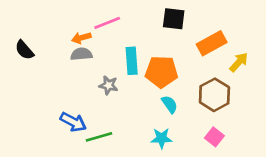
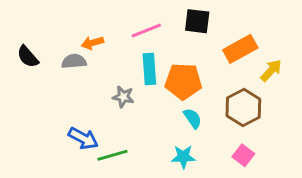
pink line: (107, 23) -> (146, 30), moved
gray semicircle: (81, 54) -> (74, 61), moved

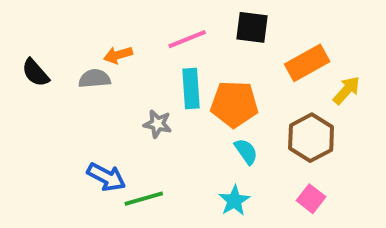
cyan star: (183, 157) -> (234, 201), turned -30

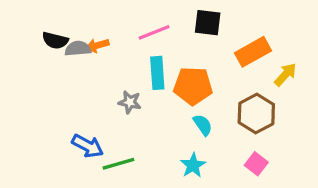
black semicircle: (35, 73) -> (55, 40), moved, turned -35
gray semicircle: (95, 79) -> (78, 49), moved

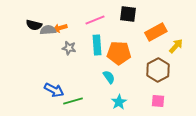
gray star: (130, 102) -> (69, 48), moved
cyan semicircle: (203, 125) -> (109, 77), moved
pink square: (256, 164) -> (158, 101), turned -32

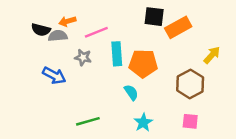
pink line: (95, 20) -> (96, 32), moved
orange arrow: (60, 28) -> (67, 21), moved
orange rectangle: (156, 32) -> (178, 27), moved
blue arrow: (54, 90) -> (54, 76), moved

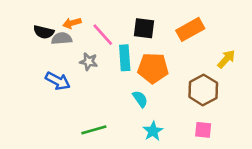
black square: (154, 17) -> (144, 28), moved
pink line: (96, 32) -> (103, 35), turned 70

